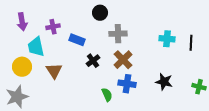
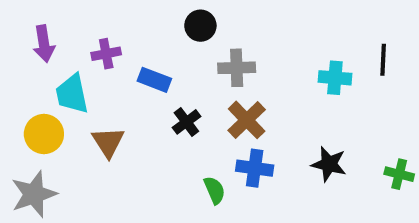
black line: (191, 43) -> (383, 60), moved

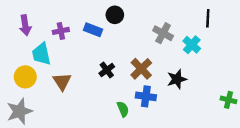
black line: (383, 60) -> (208, 18), moved
gray cross: (237, 68) -> (163, 33), moved, turned 30
cyan cross: (335, 78) -> (192, 45), turned 36
blue rectangle: (154, 80) -> (93, 30), moved
black star: (329, 164) -> (177, 79), moved, turned -30

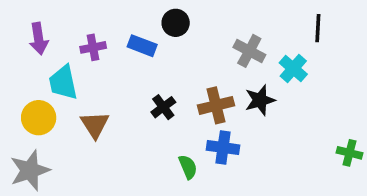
brown cross: (141, 69) -> (216, 105), turned 30
black star: (177, 79) -> (260, 100), moved

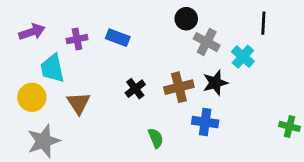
black circle: (176, 23) -> (186, 19), moved
purple arrow: (39, 39) -> (32, 32), turned -100
blue cross: (223, 148) -> (205, 122), moved
gray star: (30, 170) -> (44, 141), moved

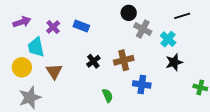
black line: (263, 23) -> (182, 16), turned 70
purple cross: (77, 39) -> (53, 27), turned -32
black star: (215, 83) -> (174, 62), moved

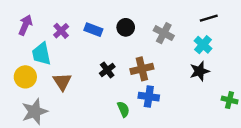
black circle: (129, 13) -> (126, 27), moved
purple arrow: (22, 22) -> (25, 25), turned -48
cyan cross: (168, 39) -> (203, 45), moved
blue cross: (142, 84) -> (149, 97), moved

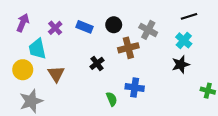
brown cross: (142, 69) -> (128, 48), moved

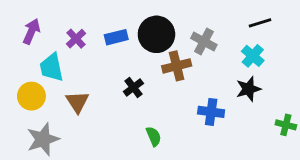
black circle: (114, 25) -> (156, 34), size x1.6
blue rectangle: (84, 27) -> (116, 37), turned -35
blue cross: (135, 87) -> (211, 112), moved

